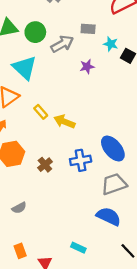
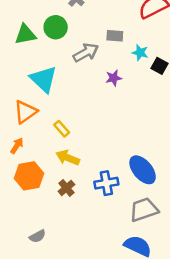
green circle: (35, 32) -> (56, 27), moved
yellow arrow: (64, 122) -> (68, 158), moved

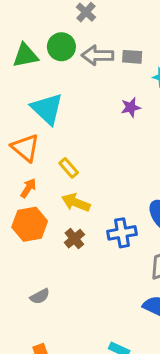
gray arrow: (86, 53) -> (97, 55), moved, turned -150
orange triangle: (25, 112) -> (25, 148), turned -45
orange arrow: (17, 146) -> (28, 188), moved

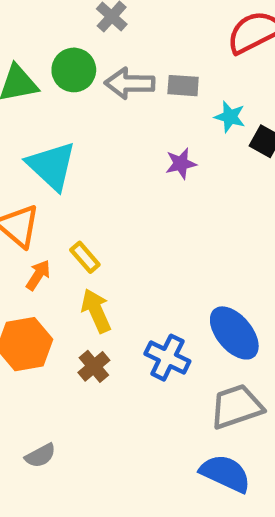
orange arrow: (28, 188) -> (38, 275), moved
yellow arrow: (76, 203) -> (96, 311), turned 44
blue cross: (122, 233) -> (167, 358), turned 36

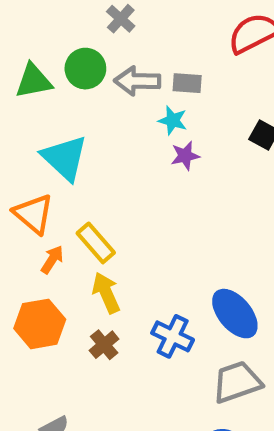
cyan star: (230, 117) -> (173, 120), moved
yellow rectangle: (85, 257) -> (96, 243), size x1.4

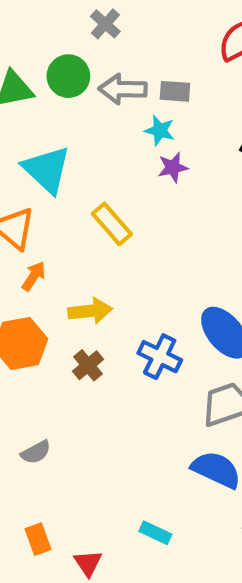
yellow rectangle: (96, 243) -> (112, 224), moved
yellow arrow: (106, 293) -> (90, 311), turned 108

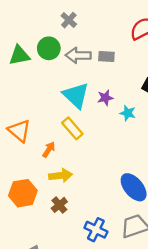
cyan star: (160, 130) -> (128, 113), moved
cyan triangle: (47, 170) -> (76, 95), moved
orange arrow: (34, 276) -> (49, 150), moved
blue cross: (160, 357) -> (96, 230), moved

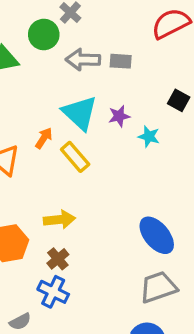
green circle: (49, 48) -> (44, 35), moved
orange arrow: (49, 150) -> (44, 138), moved
blue cross: (96, 230) -> (53, 292), moved

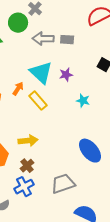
cyan star: (149, 136) -> (83, 101), moved
gray trapezoid: (158, 287) -> (63, 184), moved
blue cross: (53, 292) -> (24, 187), turned 36

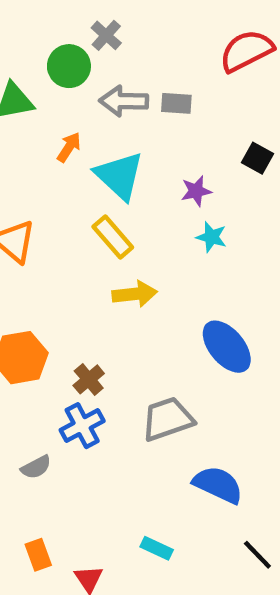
purple star: (66, 75) -> (196, 191), moved
orange arrow: (18, 89) -> (69, 147), moved
yellow arrow: (28, 141) -> (135, 294), moved

